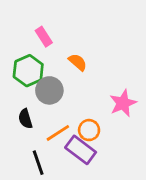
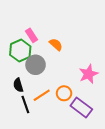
pink rectangle: (44, 37) -> (31, 35), moved
purple rectangle: (81, 150) -> (81, 108), moved
black line: (38, 163) -> (25, 104), moved

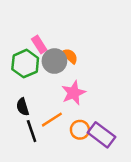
gray circle: (36, 65) -> (54, 61), moved
pink star: (88, 74) -> (74, 93), moved
orange circle: (64, 93) -> (80, 130), moved

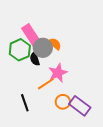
pink rectangle: (39, 44) -> (31, 35), size x1.5
black semicircle: (23, 107) -> (35, 59), moved
orange line: (52, 120) -> (46, 84), moved

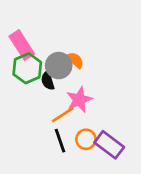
pink rectangle: (31, 35) -> (22, 45), moved
black line: (25, 103) -> (60, 141), moved

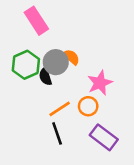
pink rectangle: (22, 45) -> (36, 21), moved
pink star: (79, 100) -> (100, 83), moved
orange circle: (86, 139) -> (88, 106), moved

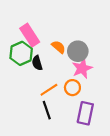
pink rectangle: (36, 21) -> (30, 35), moved
gray circle: (56, 62) -> (78, 51), moved
purple rectangle: (104, 137) -> (85, 113), turned 65

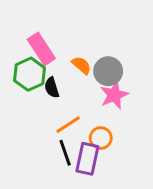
orange circle: (72, 88) -> (101, 138), moved
purple rectangle: (85, 113) -> (87, 159), moved

